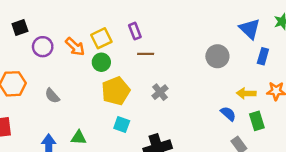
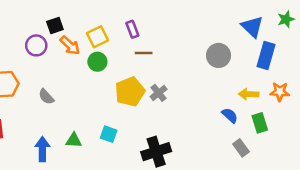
black square: (20, 28) -> (55, 25), moved
blue rectangle: (263, 56) -> (266, 55), size x1.5
yellow pentagon: (116, 91) -> (130, 92), moved
cyan square: (122, 124) -> (109, 134), moved

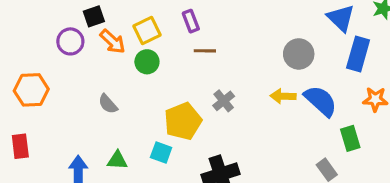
yellow pentagon: (130, 92) -> (183, 121), moved
yellow arrow: (248, 94) -> (283, 96), moved
gray semicircle: (46, 97) -> (108, 104), moved
blue semicircle: (230, 115) -> (321, 101), moved, size x1.6

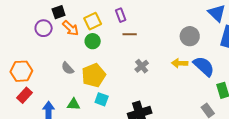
orange hexagon: (31, 90) -> (21, 71), moved
yellow pentagon: (183, 121) -> (94, 75), moved
red rectangle: (20, 146) -> (24, 95), moved, turned 49

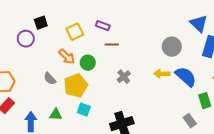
purple rectangle: (121, 15) -> (103, 26), turned -48
orange arrow: (71, 28) -> (67, 57), moved
green circle: (93, 41) -> (88, 63), moved

